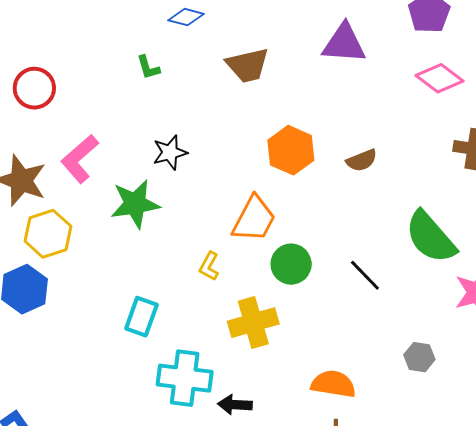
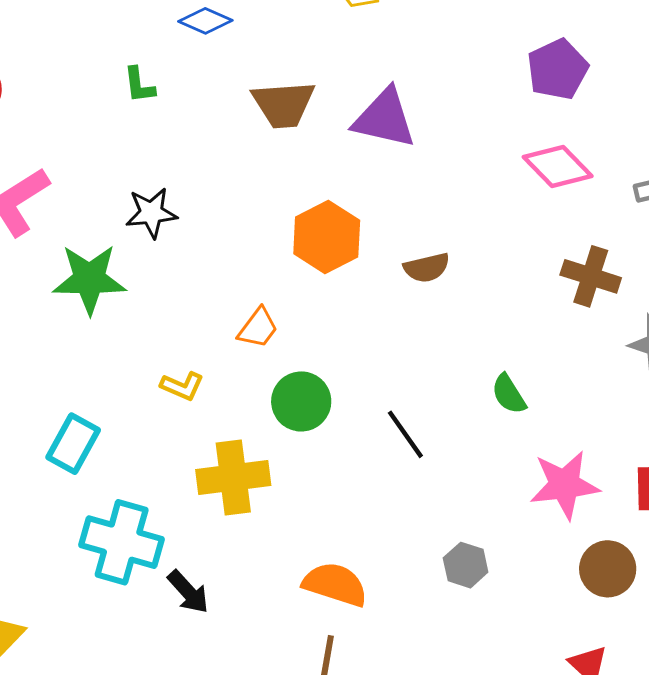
purple triangle: (344, 43) -> (384, 118), moved
orange trapezoid: (254, 219) -> (258, 328), size x0.6
green semicircle: (431, 237) -> (509, 394), size x0.5
yellow L-shape: (209, 266) -> (182, 386), turned -104
black arrow: (235, 405) -> (188, 592), turned -144

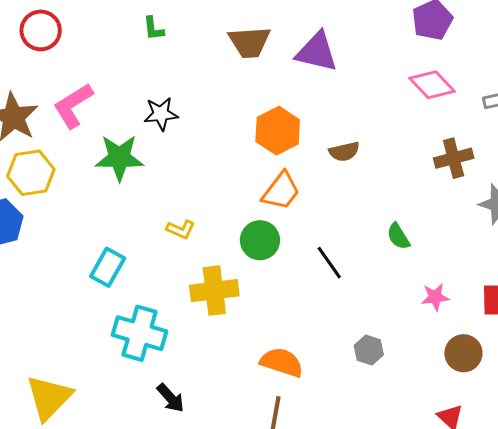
brown cross: (591, 276) -> (454, 158), turned -33
orange trapezoid: (258, 328) -> (281, 191), moved, size x1.4
pink star: (565, 485) -> (435, 297), size x0.6
black arrow: (188, 592) -> (171, 398), moved

